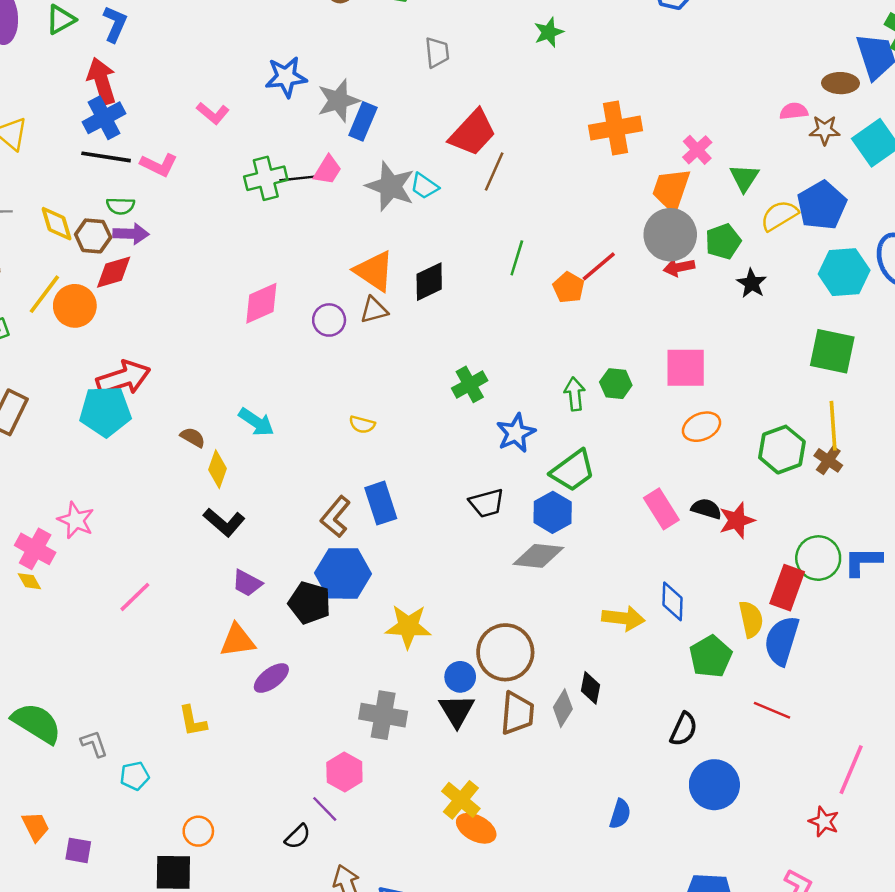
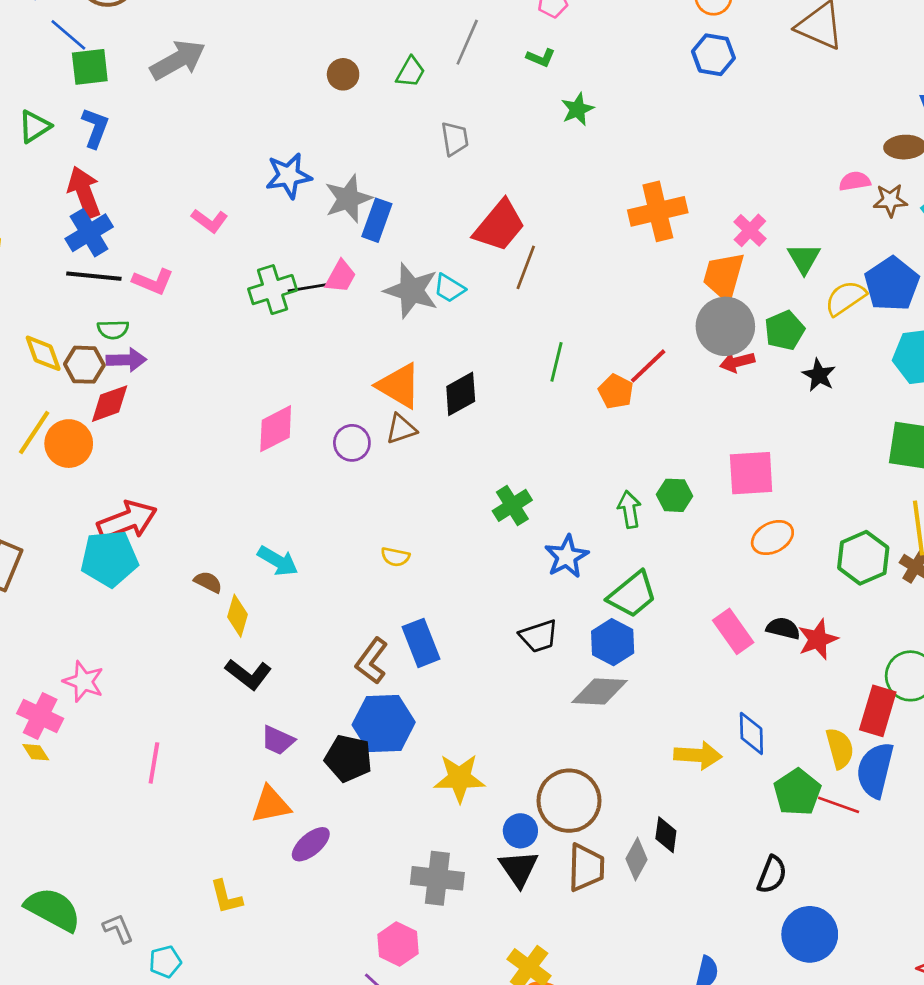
pink line: (135, 597) -> (154, 763), turned -33
red line: (772, 710) -> (839, 805), moved

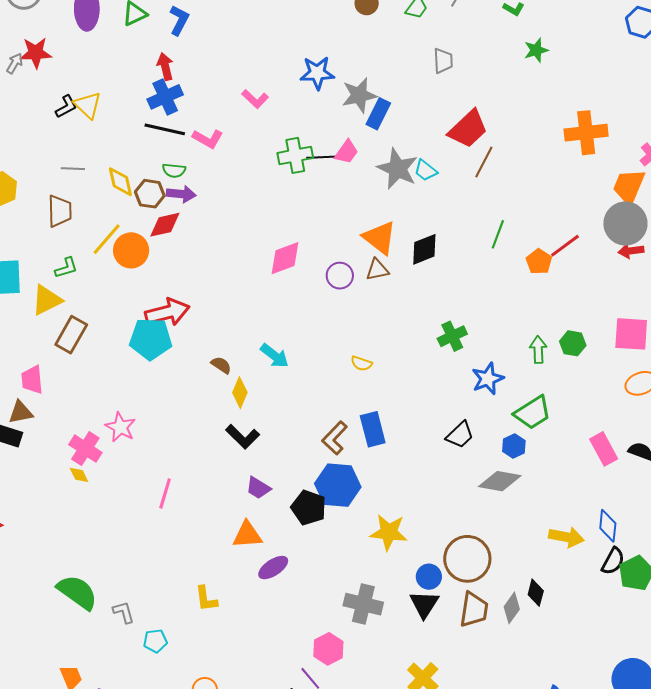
red arrow: (84, 192) -> (165, 67), size x0.7
black trapezoid: (539, 636) -> (460, 435), turned -32
blue hexagon: (613, 642) -> (514, 446), size x0.7
black semicircle: (772, 875) -> (613, 561), moved

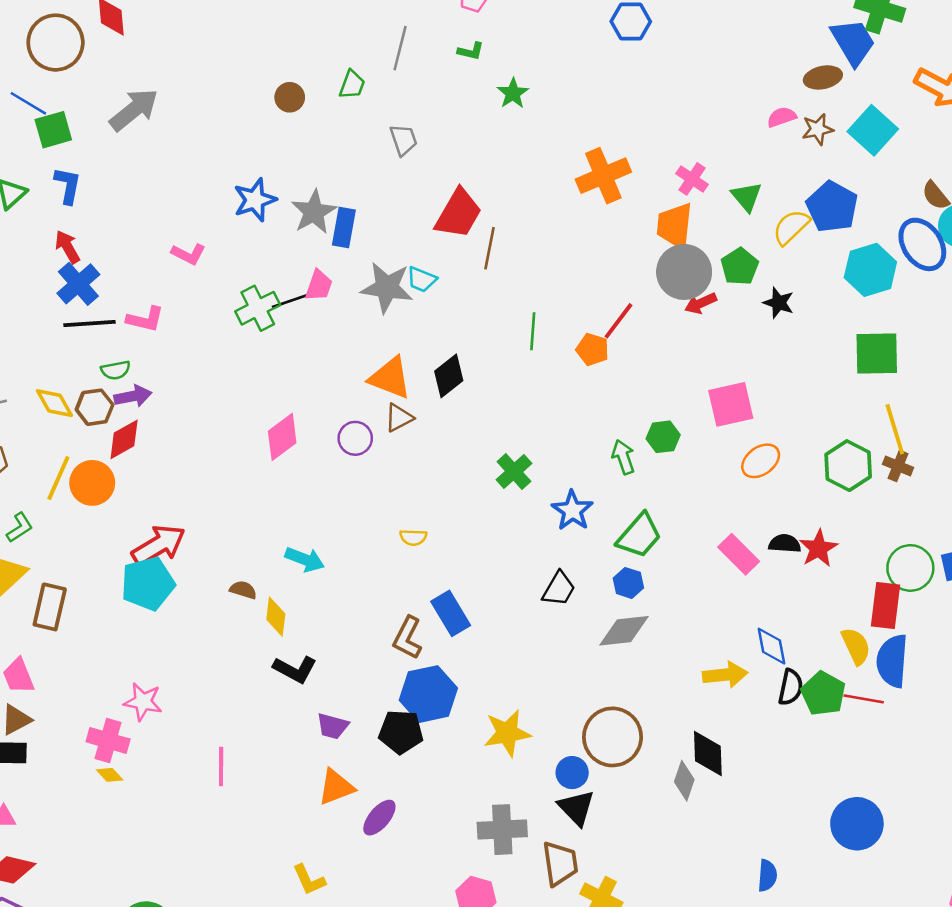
black diamond: (536, 593) -> (708, 754), size x1.4
brown trapezoid: (474, 610) -> (560, 863), moved

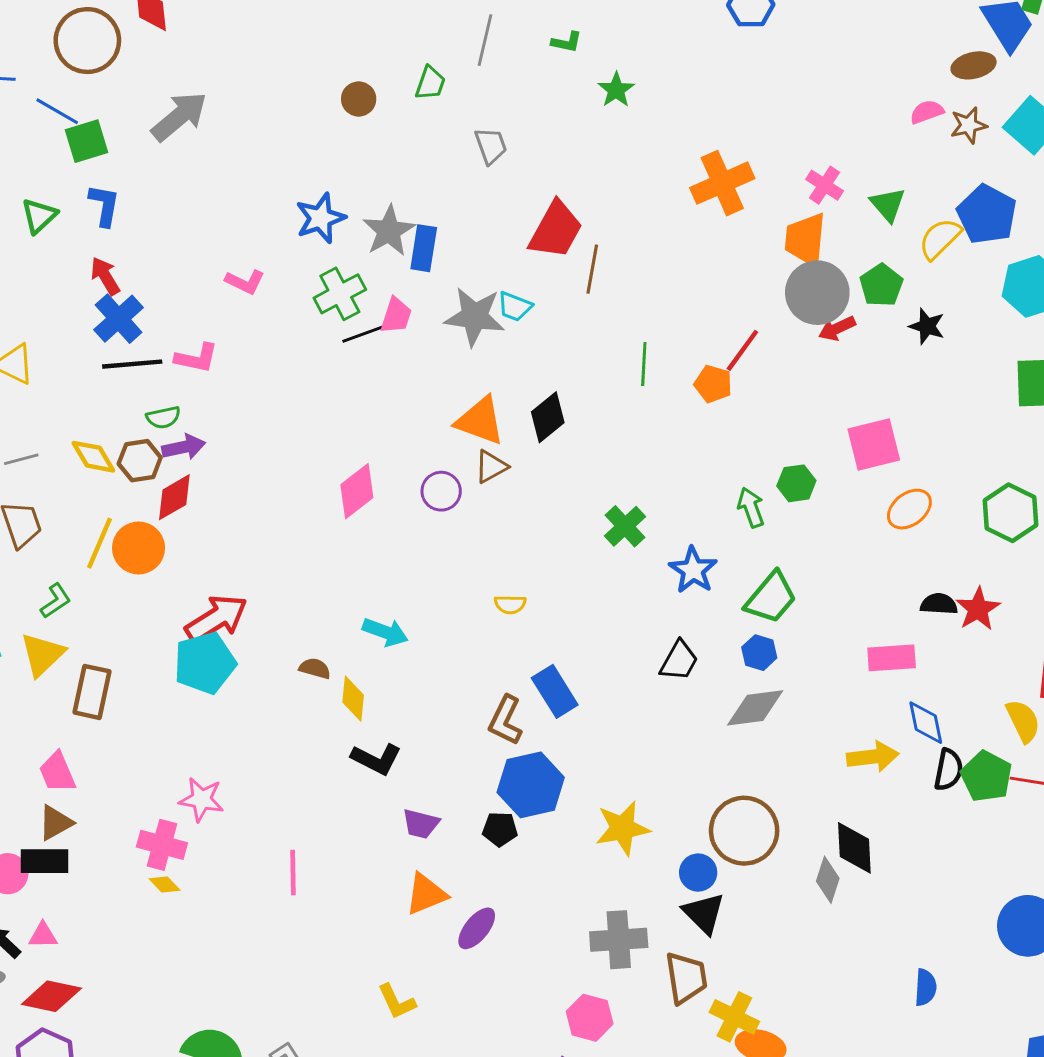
green cross: (258, 308) -> (340, 294), moved
pink rectangle: (739, 554) -> (892, 658), moved, turned -48
black pentagon: (401, 732) -> (500, 829), size x0.7

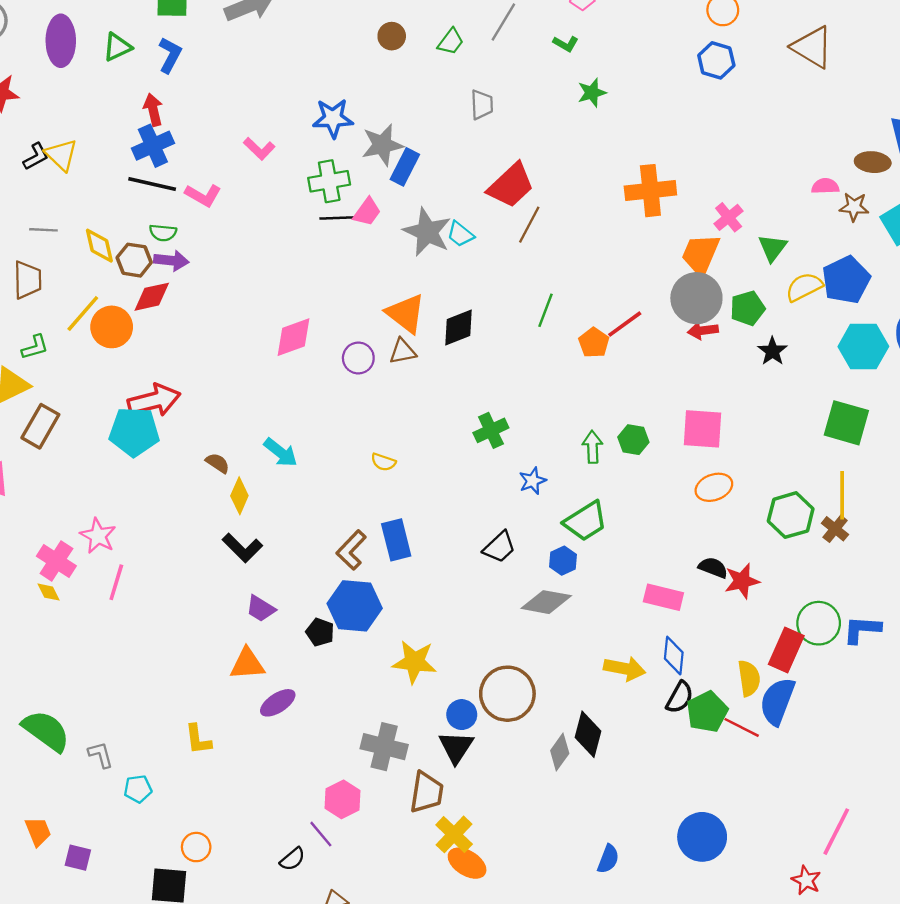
blue star: (693, 570) -> (533, 481), size x0.7
pink line: (293, 873) -> (116, 582), moved

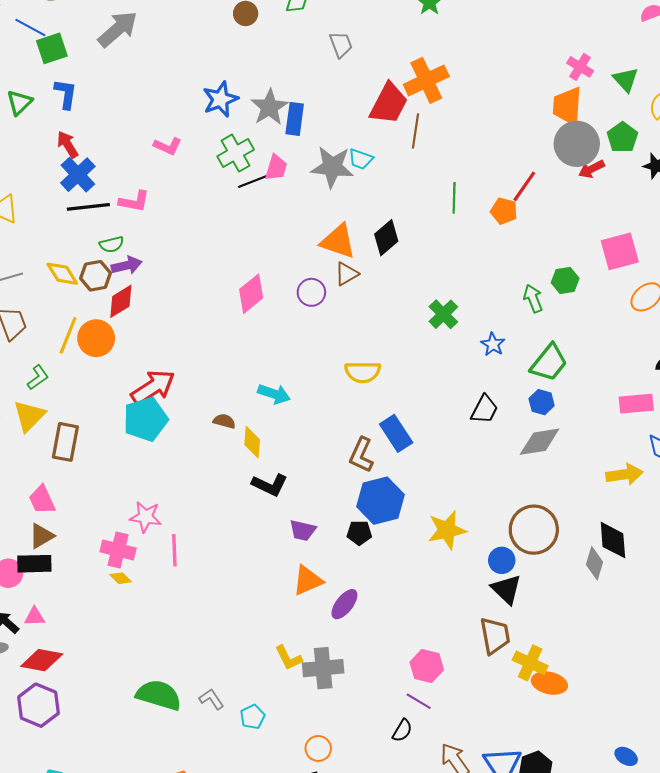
orange cross: (650, 191) -> (426, 80), moved
yellow semicircle: (383, 462) -> (363, 372), size x1.6
gray cross: (384, 747) -> (323, 668), moved

